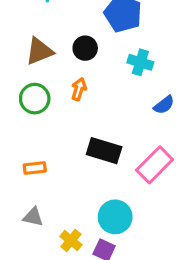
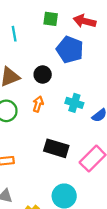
cyan cross: (140, 62) -> (74, 103), moved

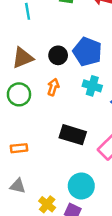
blue pentagon: (70, 50) -> (87, 52), moved

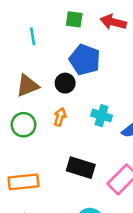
blue pentagon: (87, 52) -> (85, 60), moved
orange rectangle: (19, 148) -> (24, 182), size x1.6

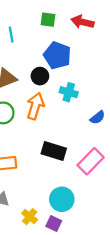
cyan cross: (102, 116) -> (69, 92), moved
orange arrow: (60, 117) -> (35, 106), size x1.6

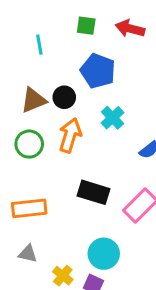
black circle: (40, 76) -> (64, 97), moved
cyan cross: (69, 92) -> (112, 118), turned 30

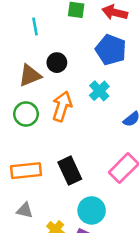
blue pentagon: (98, 71) -> (111, 50), moved
black circle: (64, 97) -> (57, 63), moved
black rectangle: (93, 192) -> (70, 171), moved, turned 48

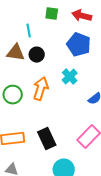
cyan line: (35, 27) -> (29, 31), moved
brown triangle: (30, 75) -> (16, 53), moved, turned 30

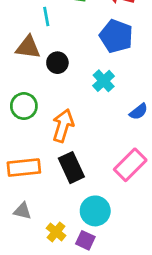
black circle: (37, 55) -> (57, 63), moved
orange arrow: (41, 89) -> (63, 126), moved

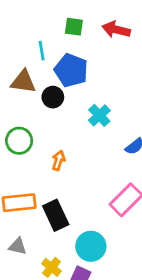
blue pentagon: (116, 36) -> (71, 70), moved
orange arrow: (63, 126) -> (58, 160), size x0.6
black rectangle: (71, 168) -> (56, 215), moved

